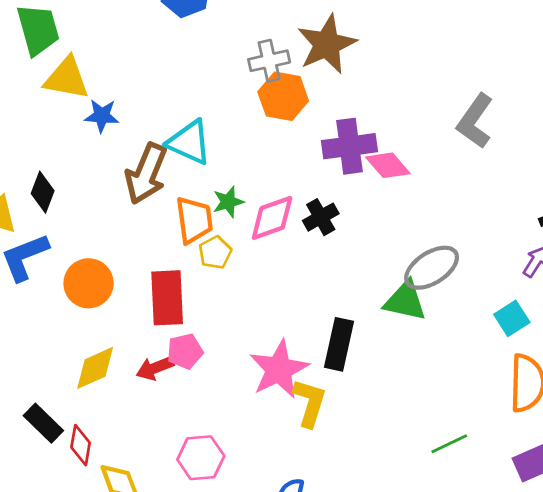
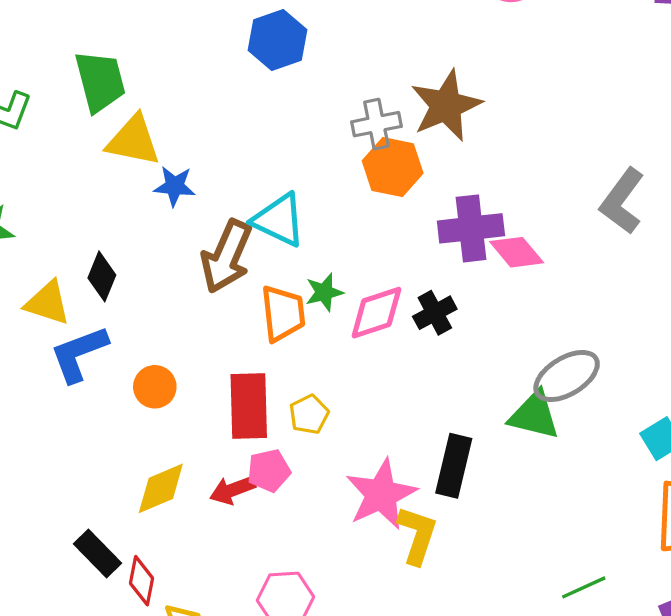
yellow pentagon: (215, 252) -> (309, 414), moved
orange circle: (89, 283) -> (155, 387), size x0.7

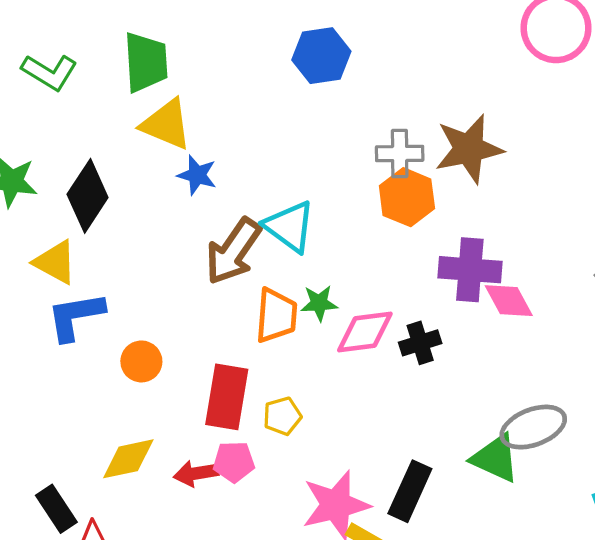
black diamond: (102, 276) -> (88, 196), moved, size x1.5

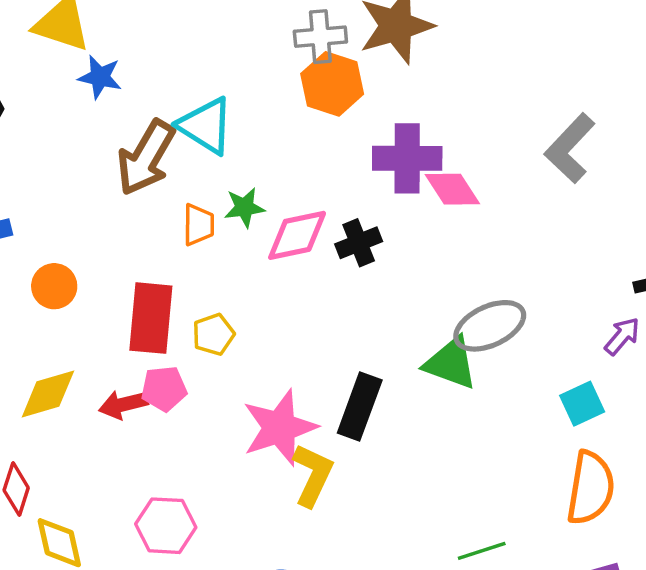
orange trapezoid: (276, 316) -> (198, 225), size x0.7

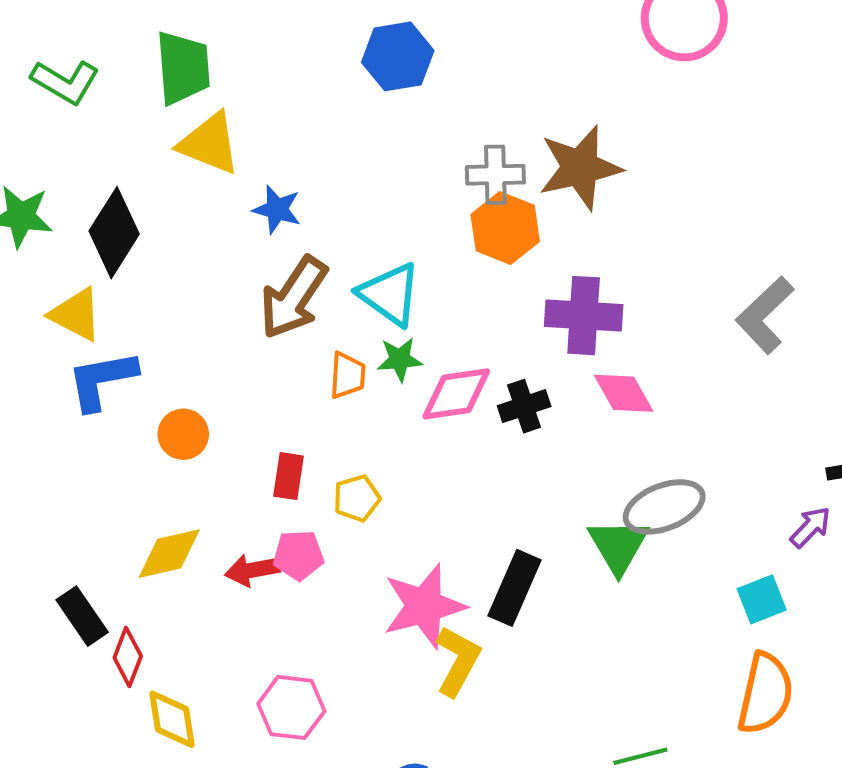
blue star: (100, 77) -> (277, 209), moved
cyan triangle: (206, 126) -> (390, 294), moved
pink diamond: (452, 189) -> (624, 393), moved
red rectangle: (151, 318) -> (288, 476), size x0.6
green triangle: (451, 363) -> (618, 546), turned 36

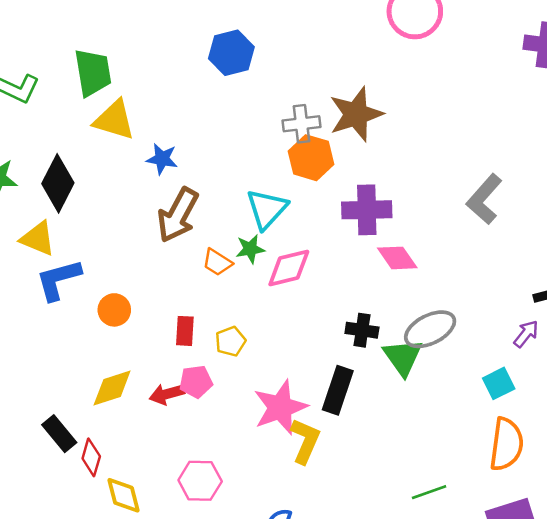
cyan triangle: (390, 294) -> (267, 209), moved, turned 42
orange trapezoid: (347, 375) -> (217, 262), turned 124
black cross: (524, 406) -> (362, 330), moved, turned 32

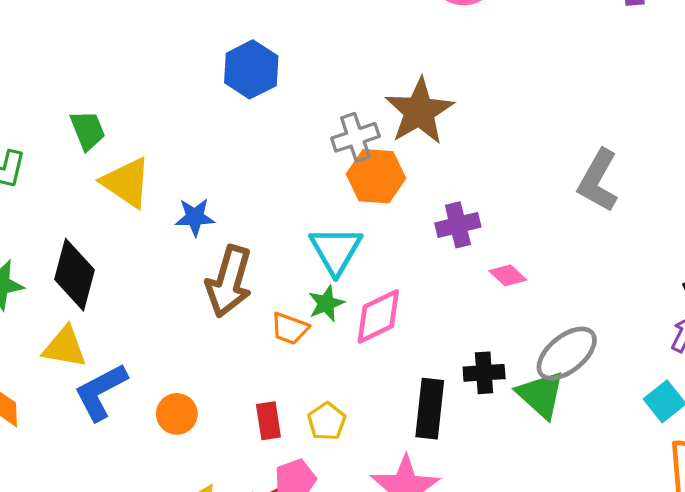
green trapezoid: (93, 73) -> (88, 130), size x0.7
yellow triangle: (114, 120) -> (126, 182), turned 30
purple cross: (367, 210) -> (458, 225), size x0.7
pink diamond: (397, 258) -> (508, 275), size x0.7
black rectangle: (338, 390) -> (430, 409), moved

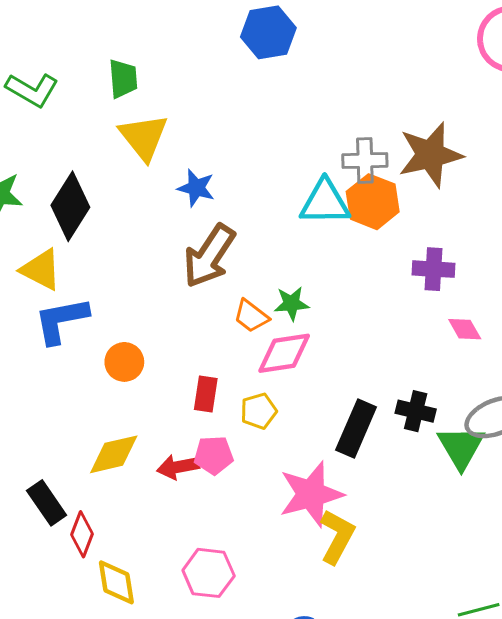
blue hexagon: (251, 69) -> (268, 32), moved
cyan triangle: (336, 250) -> (325, 202), moved, turned 42
pink diamond: (378, 316) -> (284, 353), moved

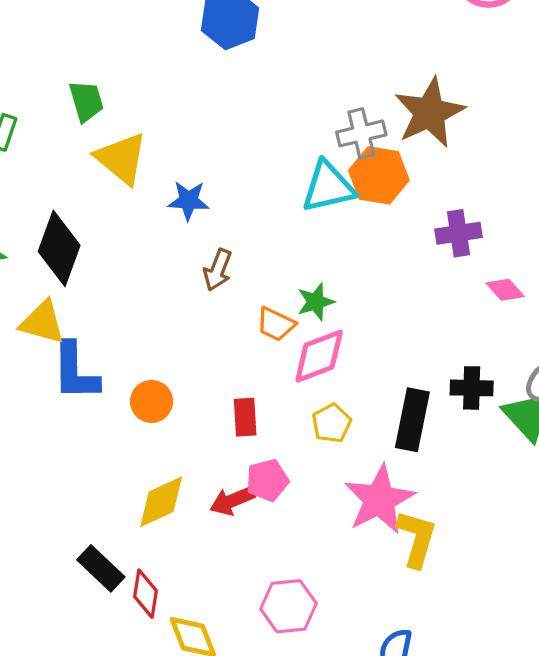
brown arrow: (209, 256) -> (218, 270), size x0.6
blue L-shape: (61, 320) -> (75, 371), turned -68
yellow pentagon: (259, 411) -> (332, 423), moved

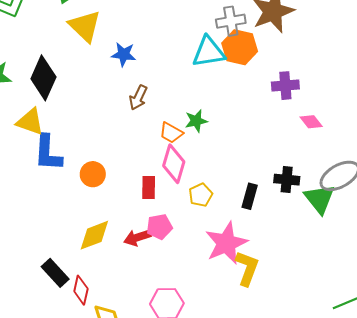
pink diamond: (319, 356) -> (174, 164), moved, turned -57
black rectangle: (412, 420) -> (250, 196), size x0.7

